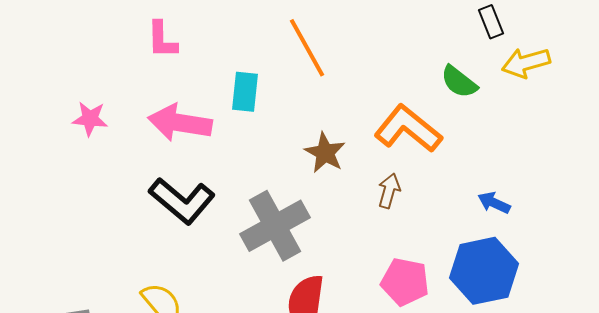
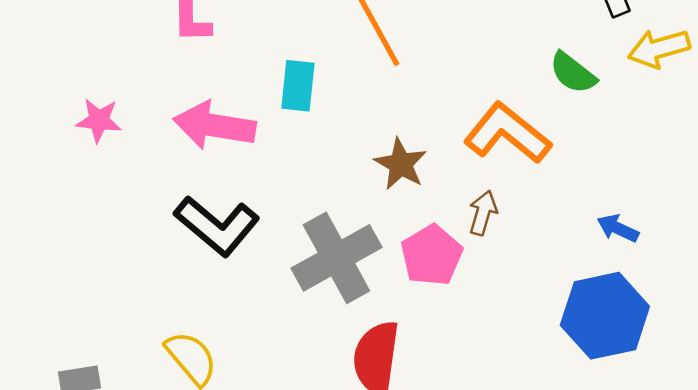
pink pentagon: (405, 282) -> (432, 255), moved, turned 30

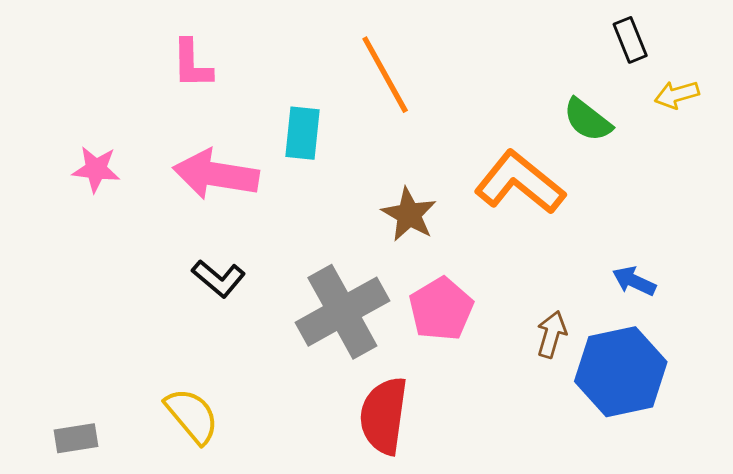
yellow arrow: (659, 48) -> (677, 95), size x0.7
brown arrow: (483, 213) -> (552, 334), moved
black L-shape: (217, 226) -> (219, 278), size x0.6

